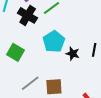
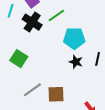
cyan pentagon: (54, 41) -> (74, 38), moved, turned 30

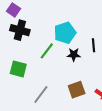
green line: (56, 15) -> (47, 51), moved
brown square: (56, 94) -> (77, 90), moved

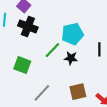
black star: (74, 55) -> (71, 58), moved

